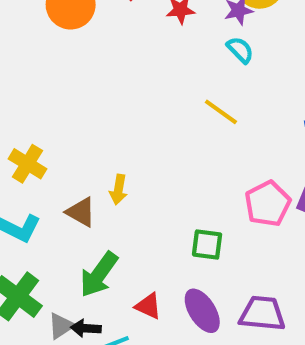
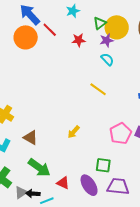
yellow arrow: (118, 190) -> (74, 132), moved, turned 32
green square: (207, 244) -> (103, 165), moved
green arrow: (99, 274) -> (39, 168), turned -90

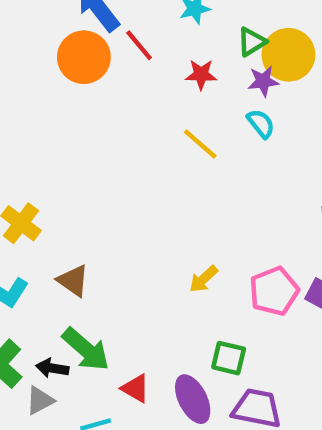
yellow line: (98, 89) -> (200, 144), moved
yellow arrow: (74, 132) -> (203, 279), moved
black arrow: (33, 194) -> (52, 368), moved

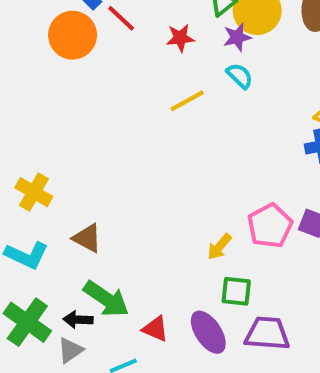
yellow line: (200, 144) -> (187, 101), turned -63
yellow arrow: (203, 279) -> (219, 247), moved

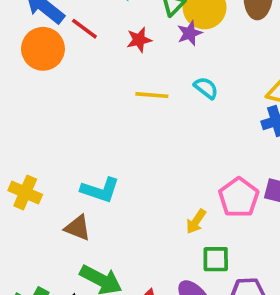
cyan semicircle: (240, 76) -> (206, 88), moved
yellow line: (187, 101) -> (152, 95), turned 40
cyan L-shape: (26, 255) -> (100, 190), moved

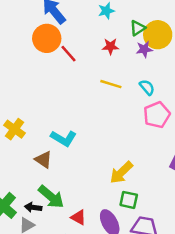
red line: (84, 29) -> (69, 54), moved
pink pentagon: (239, 197) -> (157, 115), moved
yellow arrow: (196, 221) -> (121, 173), size x1.5

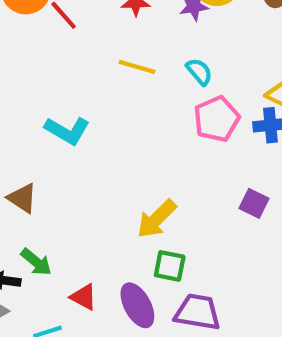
cyan L-shape: (64, 138) -> (67, 130), moved
green arrow: (51, 197) -> (36, 262), size x0.7

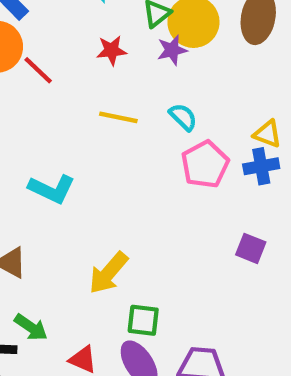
yellow arrow: (157, 219) -> (108, 273), moved
green square: (170, 266) -> (143, 320), moved

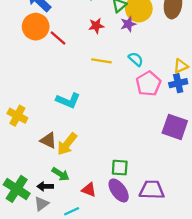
yellow triangle: (267, 134) -> (181, 66), turned -42
purple square: (251, 248) -> (175, 127), size x1.6
yellow arrow: (108, 273) -> (67, 144), moved

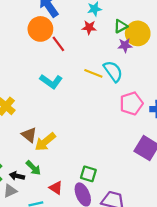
red star: (96, 26) -> (89, 27), moved
cyan semicircle: (136, 59) -> (113, 71), moved, size x1.5
cyan L-shape: (68, 100) -> (51, 81), moved

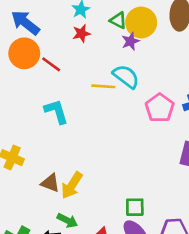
green triangle: (121, 26) -> (118, 20), turned -48
cyan L-shape: (51, 81) -> (56, 112), turned -125

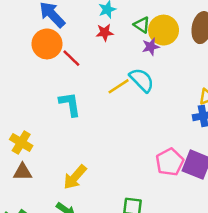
yellow line: (103, 86) -> (119, 86), turned -45
pink pentagon: (160, 108) -> (170, 162), moved
brown triangle: (50, 183) -> (22, 172), moved, turned -30

